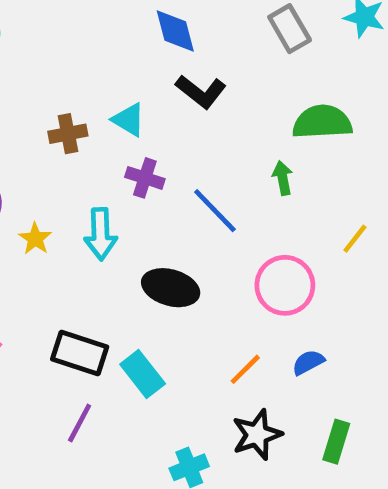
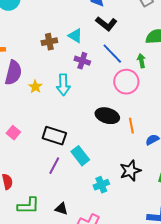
blue line: (215, 211) -> (112, 54), moved
pink circle: (285, 285) -> (126, 82), moved
black ellipse: (171, 288) -> (107, 116), moved
orange line: (245, 369) -> (131, 126), moved, turned -56
cyan rectangle: (143, 374) -> (80, 156), moved

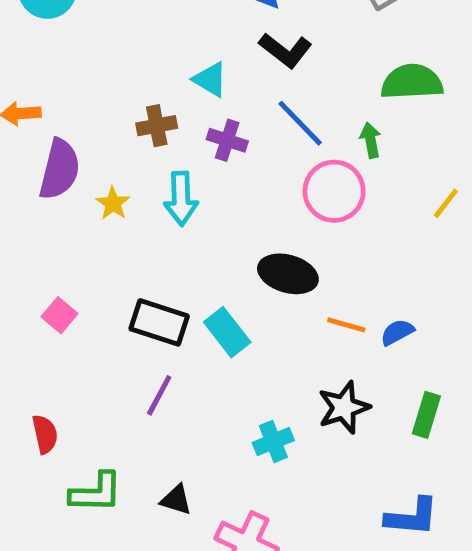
brown cross: (49, 42) -> (157, 126), moved
orange line: (131, 126) -> (346, 325), moved, turned -63
cyan rectangle: (80, 156) -> (227, 332), moved

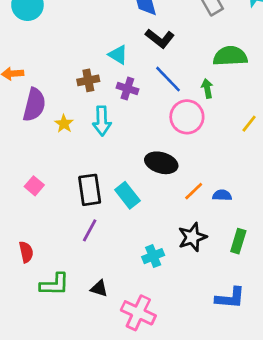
black rectangle: (159, 322) -> (90, 190), turned 64
orange line: (346, 325) -> (194, 191), turned -60
blue semicircle: (397, 332) -> (222, 195), turned 30

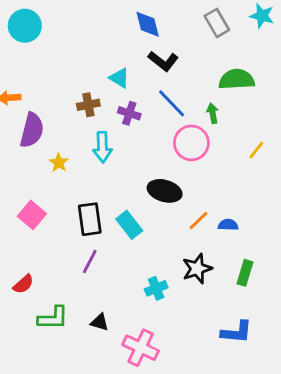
yellow star: (64, 124) -> (59, 163), moved
pink square: (34, 186) -> (32, 215), size x1.4
red semicircle: (26, 252) -> (23, 284), turned 60

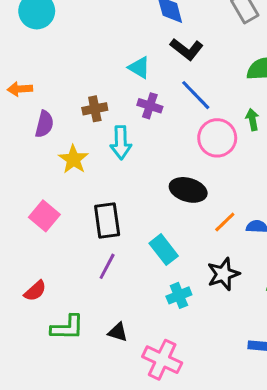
brown cross: (88, 105) -> (95, 109), moved
green arrow: (213, 113) -> (252, 120), moved
purple semicircle: (32, 130) -> (44, 124), size x0.7
yellow star: (59, 163) -> (73, 159), size x1.4
cyan rectangle: (129, 225) -> (164, 250), moved

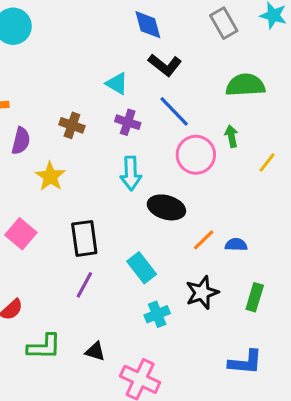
brown cross: (95, 109) -> (72, 125), turned 30
cyan arrow: (121, 142) -> (131, 173), moved

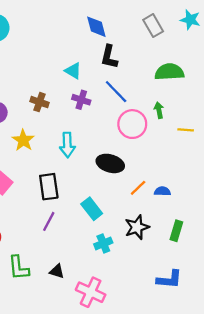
black L-shape: (165, 65) -> (109, 57), turned 65
yellow line: (267, 162) -> (186, 130), turned 56
cyan arrow: (131, 173) -> (67, 145), moved
green L-shape: (44, 347) -> (19, 268), turned 84

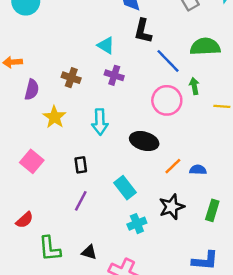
blue line: (116, 92) -> (168, 61), moved
black rectangle: (49, 187) -> (81, 165), size x0.6

